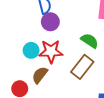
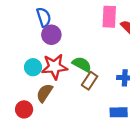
green semicircle: (90, 41) -> (82, 64), moved
brown rectangle: (82, 67) -> (90, 81), size x0.7

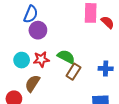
blue semicircle: (44, 17) -> (31, 14), turned 42
red star: (55, 67) -> (41, 59), size x0.7

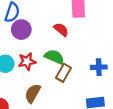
red semicircle: (108, 22) -> (61, 30), moved
brown semicircle: (32, 83) -> (33, 93), moved

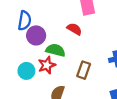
green semicircle: (54, 57) -> (55, 50), moved

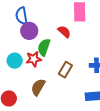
blue semicircle: (25, 21) -> (22, 16), turned 150
green semicircle: (55, 50) -> (44, 47), turned -96

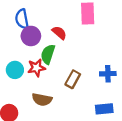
red semicircle: (64, 32) -> (59, 33), moved
brown semicircle: (38, 87) -> (42, 100), turned -108

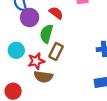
red star: (36, 68) -> (36, 61), moved
brown rectangle: (73, 79) -> (56, 51), moved

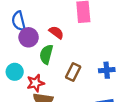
brown rectangle: (56, 51) -> (73, 72), moved

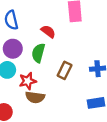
purple circle: (29, 37) -> (13, 49), moved

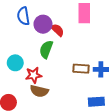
purple circle: (13, 49) -> (43, 24), moved
brown rectangle: (65, 70) -> (81, 69), moved, turned 63

